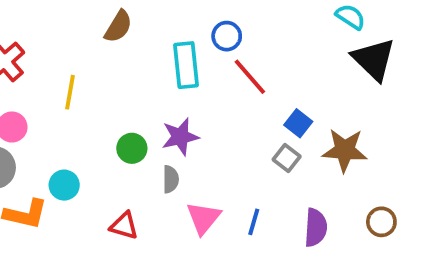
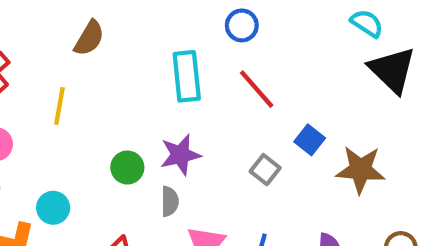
brown semicircle: (118, 26) -> (89, 38), moved
blue circle: (227, 36) -> (242, 25), moved
gray square: (287, 158) -> (265, 170), moved

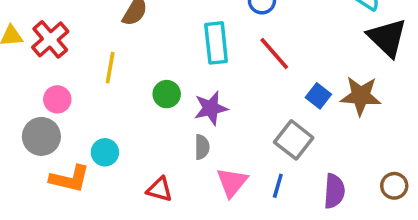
green circle: (127, 167) -> (167, 94), moved
gray square: (265, 170) -> (294, 140), moved, size x1.5
brown star: (361, 170) -> (361, 96), moved

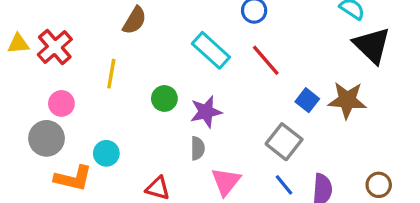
cyan rectangle: (216, 43) -> (211, 50), turned -42
blue line: (278, 186) -> (284, 185), moved, turned -55

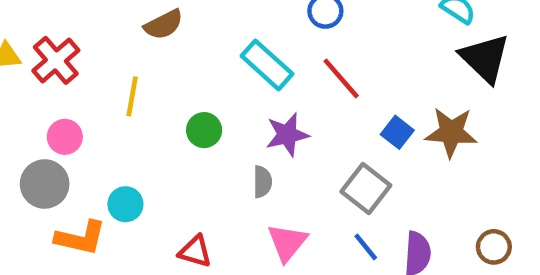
brown semicircle: (135, 20) -> (164, 25), turned 32
purple star: (206, 112) -> (287, 135), moved
gray semicircle: (198, 148) -> (262, 182), moved

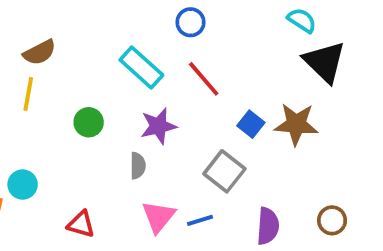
brown semicircle: (164, 25) -> (40, 52), moved
blue line: (366, 247) -> (200, 220), moved, turned -68

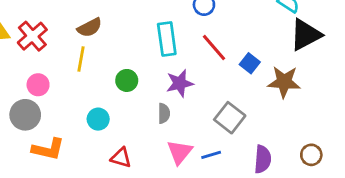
black triangle: (324, 62) -> (306, 35), turned 48
cyan rectangle: (141, 68) -> (167, 39), turned 40
blue square: (251, 124) -> (250, 63), moved
cyan circle: (23, 185) -> (98, 119), moved

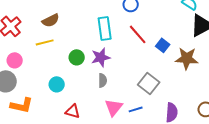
yellow line: (81, 59) -> (45, 42), turned 66
purple star: (180, 83) -> (101, 57), moved

